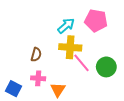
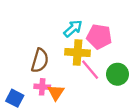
pink pentagon: (96, 21) -> (99, 37), moved
brown semicircle: (36, 55) -> (40, 61), size x1.5
orange triangle: (58, 90) -> (56, 92), moved

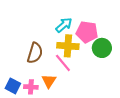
pink line: (90, 70) -> (63, 63), moved
green circle: (118, 74) -> (102, 48), moved
pink cross: (42, 87) -> (31, 87), moved

